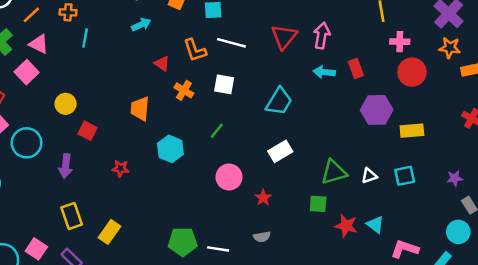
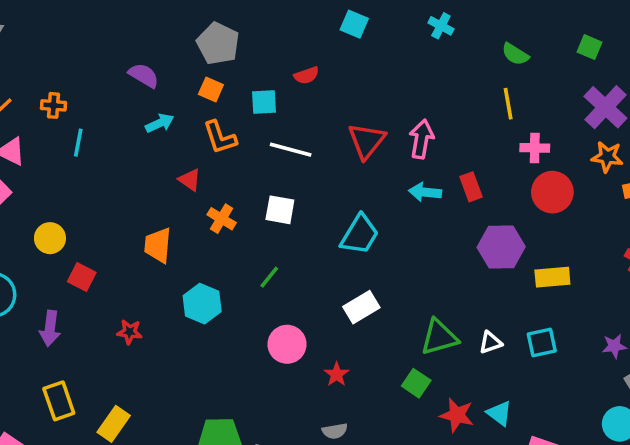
orange L-shape: (195, 50) -> (220, 137), moved
green square: (318, 204) -> (416, 383), turned 30

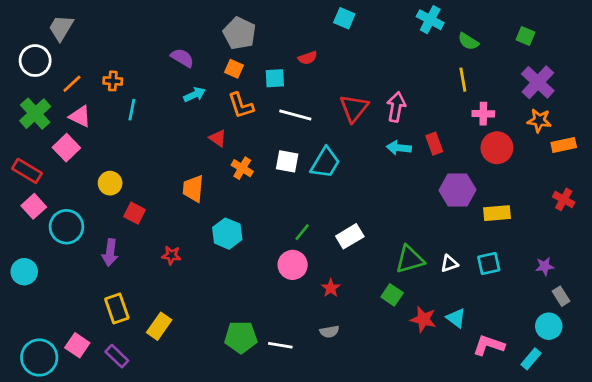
cyan cross: (441, 26) -> (430, 20), moved, size x1.4
cyan trapezoid: (360, 235) -> (325, 163), moved
green line: (269, 277) -> (302, 232), moved

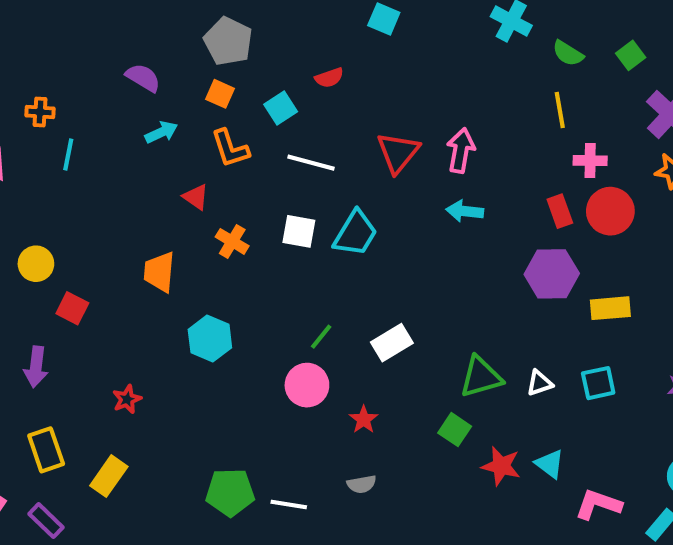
green square: (526, 36) -> (631, 55), moved, turned 30
cyan square: (275, 78) -> (281, 108), turned -30
red rectangle: (434, 144) -> (560, 211), moved
red star: (171, 255) -> (127, 399), moved, turned -30

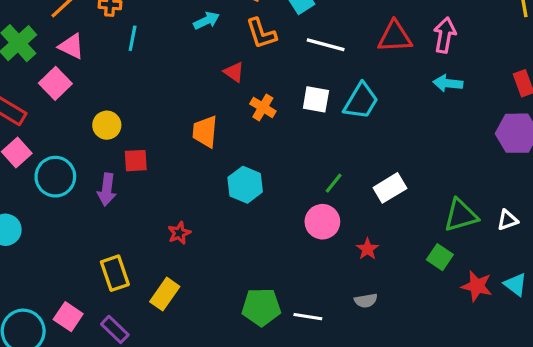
red triangle: (398, 152) -> (395, 37), turned 48
red square: (72, 308) -> (136, 161), turned -30
purple arrow: (36, 367) -> (107, 190), moved

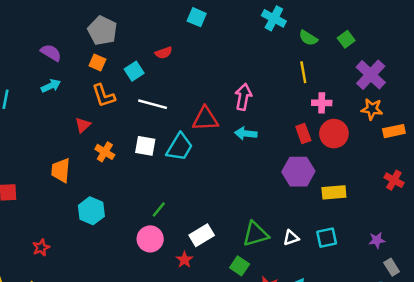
cyan arrow: (207, 21) -> (51, 86), moved
red triangle: (395, 37) -> (205, 119), moved
red triangle: (234, 72) -> (83, 125), turned 42
white rectangle: (390, 188) -> (202, 235), moved

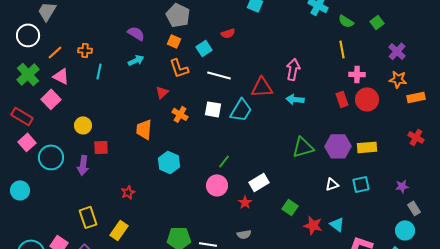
purple cross: (371, 75) -> (397, 51), size x0.7
purple hexagon: (298, 172) -> (338, 146), moved
green triangle: (256, 234) -> (303, 147), moved

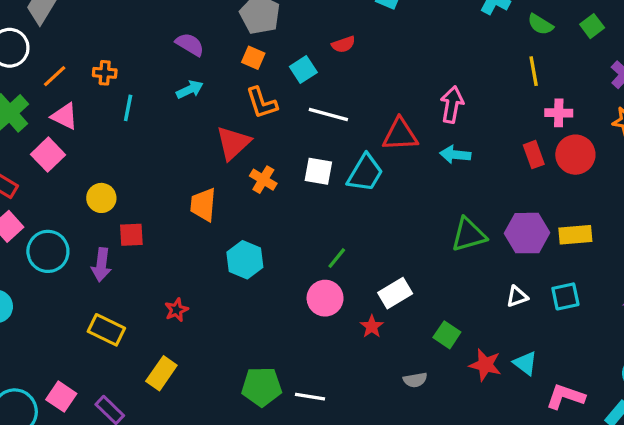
red triangle: (162, 92) -> (233, 143), size x1.6
yellow rectangle: (88, 217) -> (106, 330), moved, turned -45
gray semicircle: (244, 234) -> (415, 380), moved

